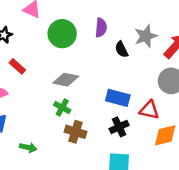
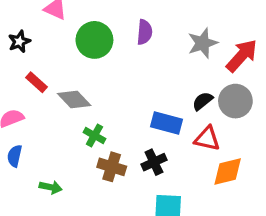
black semicircle: (121, 49) -> (203, 101), moved, turned 77
gray diamond: (66, 80) -> (74, 99), moved, turned 35
black cross: (119, 127) -> (154, 162), moved

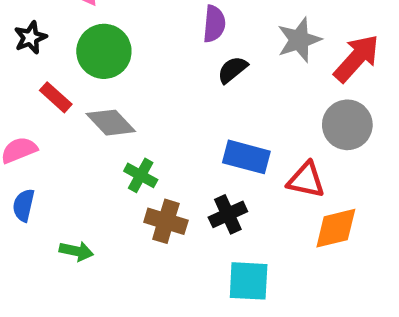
green circle: (94, 40) -> (104, 51), moved
black semicircle: (203, 101) -> (233, 70), moved

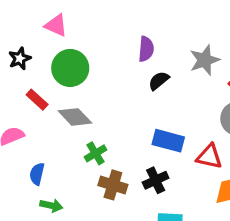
green cross: (141, 175) -> (96, 153), turned 30
blue semicircle: (24, 205) -> (37, 174), moved

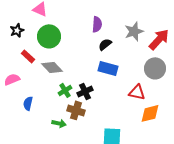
blue rectangle: (168, 141) -> (108, 68), moved
black cross: (156, 180) -> (85, 91), moved
green arrow: (51, 206) -> (59, 123), moved

